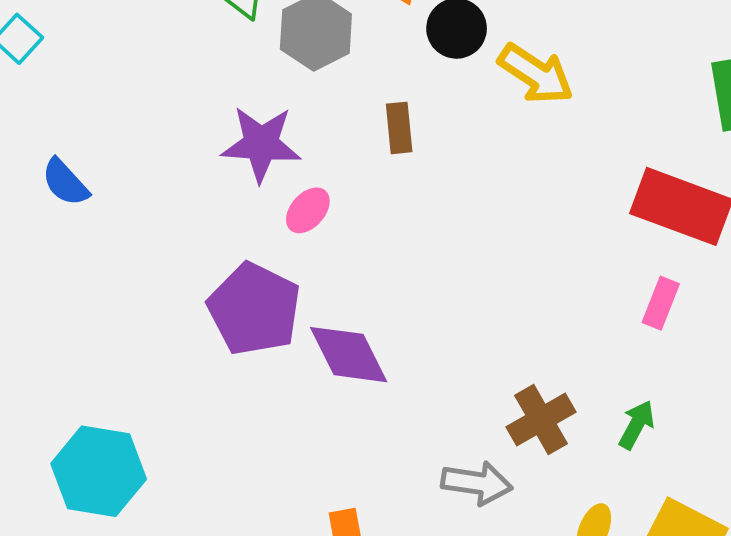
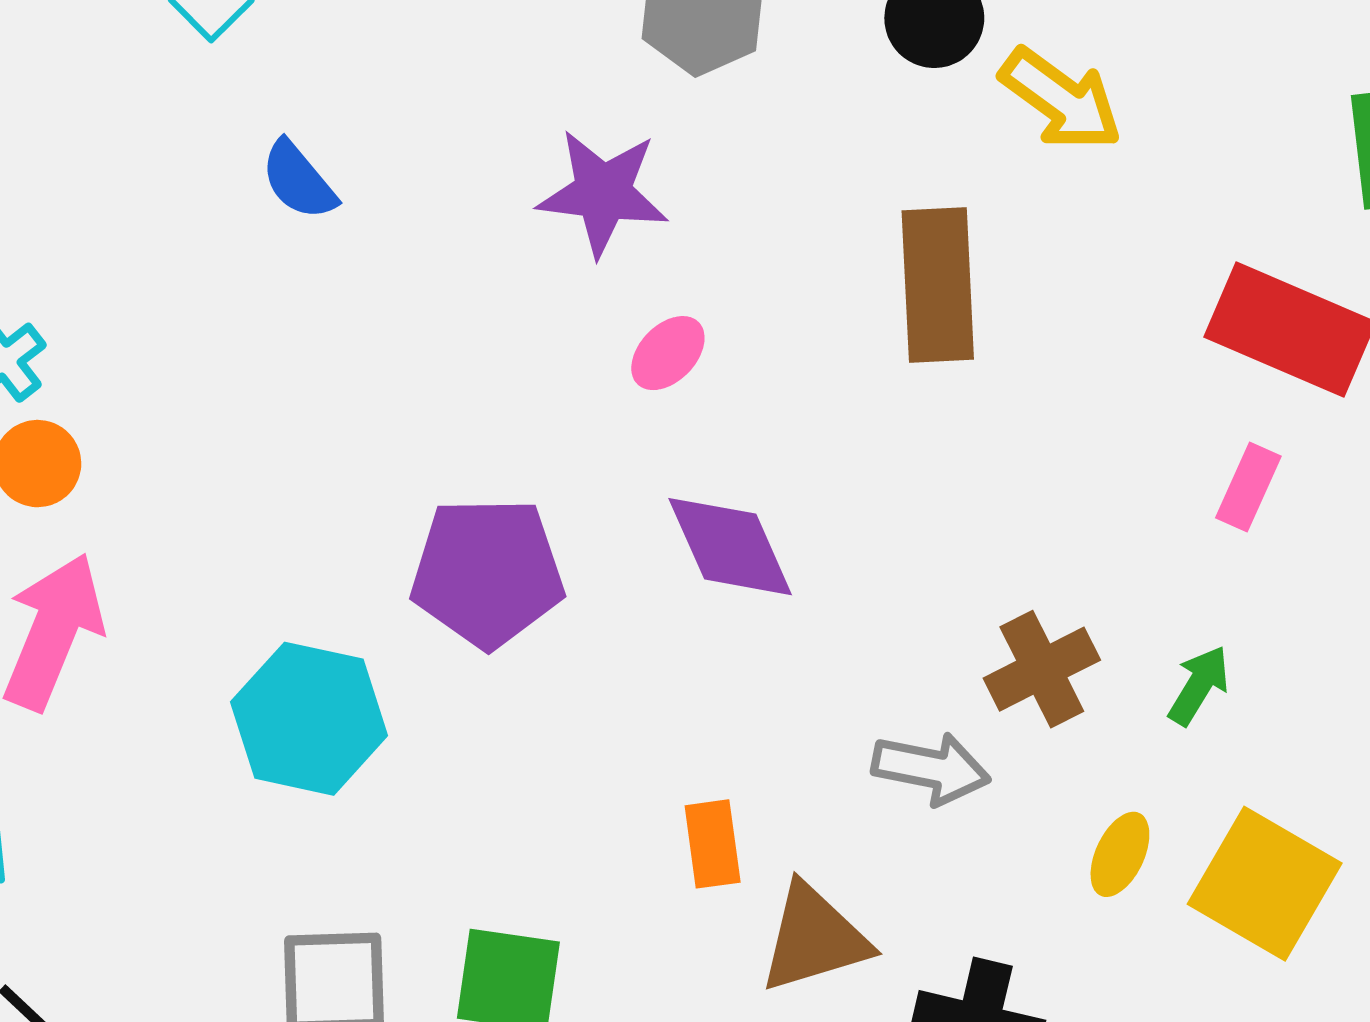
brown rectangle: (399, 128) -> (938, 285), moved, size x1.8
blue semicircle: (65, 182) -> (299, 180), moved
pink ellipse: (308, 210) -> (668, 353), moved
purple pentagon: (254, 309) -> (487, 572), moved, turned -30

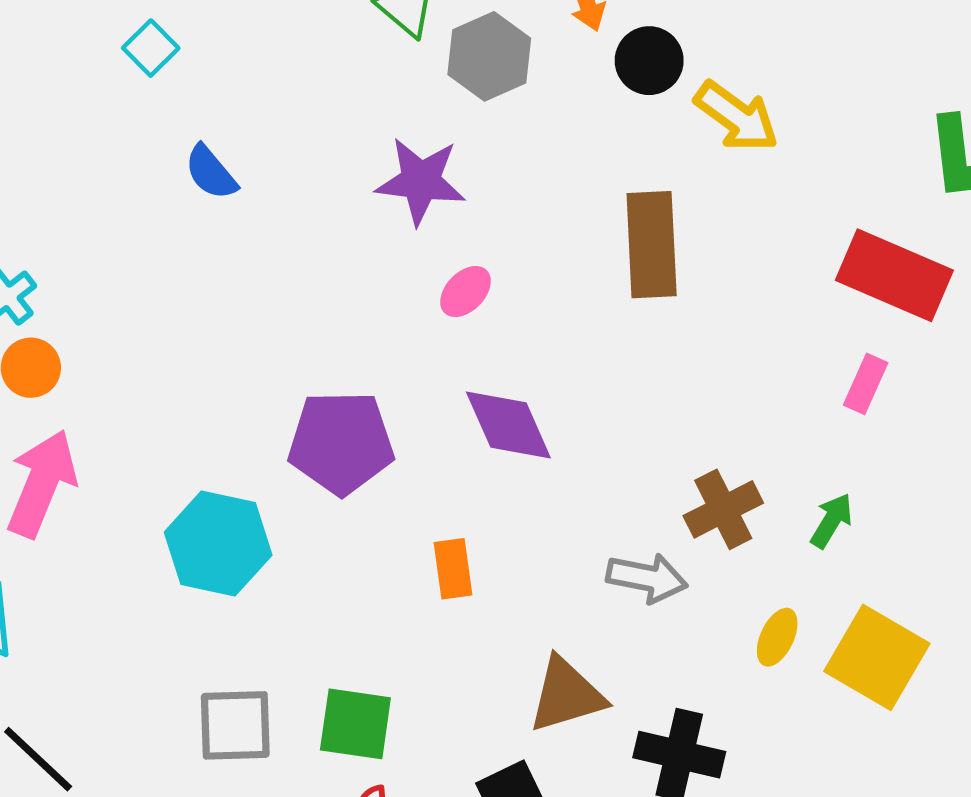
orange rectangle: (713, 844) -> (453, 569), moved

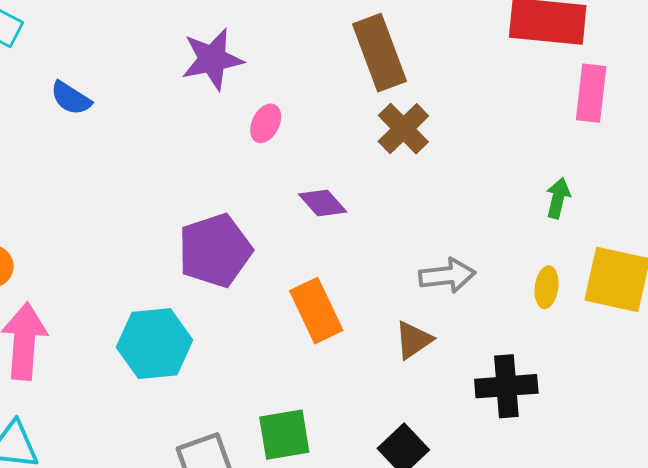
pink rectangle: (866, 384) -> (591, 93), moved, size x1.4
purple diamond: (508, 425) -> (323, 203), size x0.7
brown cross: (723, 509) -> (403, 129), moved
orange rectangle: (453, 569) -> (316, 311), size x1.5
brown triangle: (566, 695) -> (413, 340), moved, size x0.7

